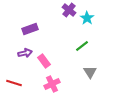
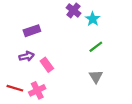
green line: (82, 46) -> (96, 47), moved
pink cross: (52, 84) -> (37, 90), moved

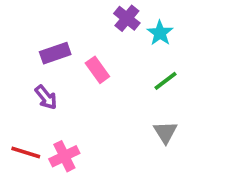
purple arrow: (27, 56) -> (46, 97), turned 64
pink rectangle: (47, 65) -> (97, 70), moved

